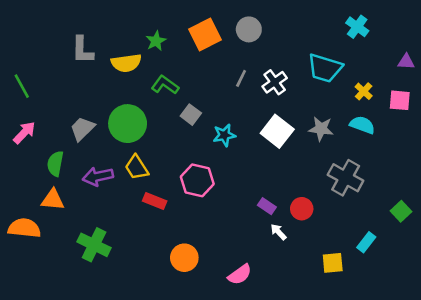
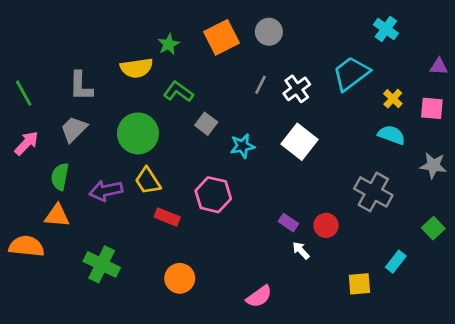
gray L-shape: (82, 50) -> (81, 86), moved
cyan trapezoid: (325, 68) -> (351, 74), turned 126
gray trapezoid: (82, 129) -> (74, 129), moved
gray star: (321, 129) -> (433, 165), moved
orange circle: (184, 258) -> (180, 278), moved

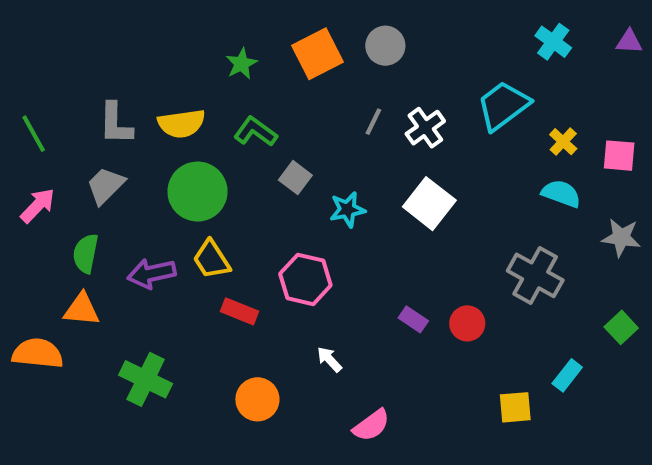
purple triangle: (439, 67) -> (629, 42), moved
yellow semicircle: (137, 68) -> (182, 124), moved
white arrow: (301, 250) -> (329, 359), moved

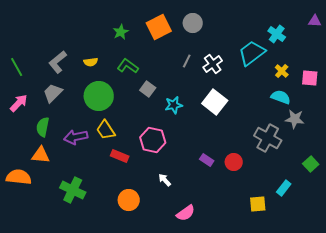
cyan cross: (553, 42) -> (277, 34), moved
gray L-shape: (116, 124) -> (58, 62), turned 50
yellow semicircle: (182, 124) -> (91, 62), size x0.6
gray star: (621, 237) -> (295, 119), moved

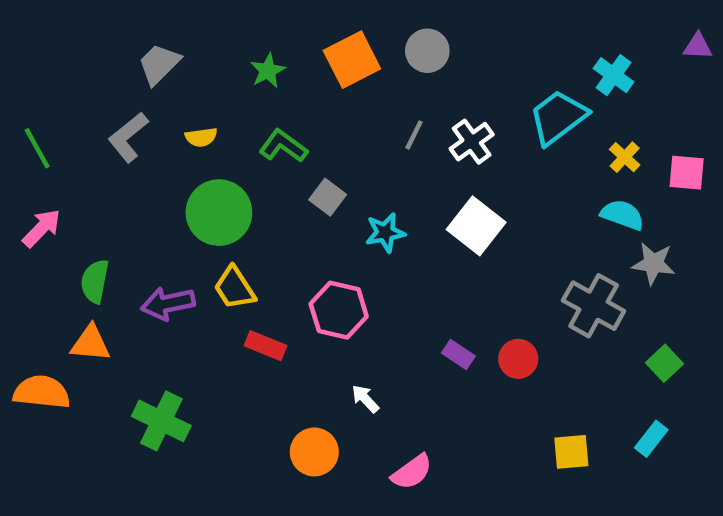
gray trapezoid: (53, 93) -> (159, 64), moved
green square: (311, 164) -> (665, 363), moved
cyan rectangle: (284, 188) -> (651, 439), moved
orange circle: (129, 200) -> (314, 452), moved

